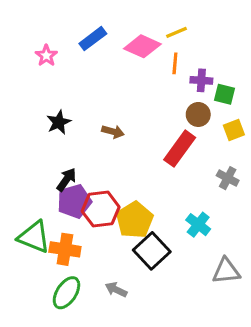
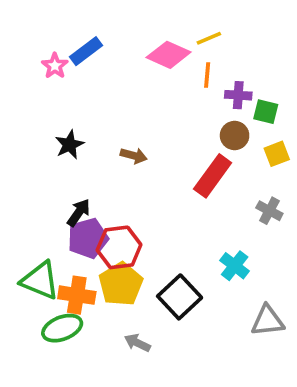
blue rectangle: (93, 39) -> (86, 51), moved
yellow pentagon: (135, 220) -> (121, 284), moved
green ellipse: (66, 293) -> (62, 328), moved, turned 36

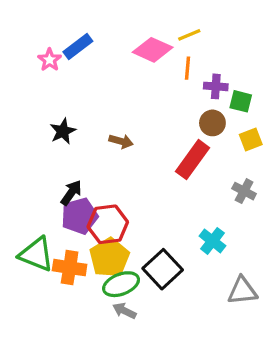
green ellipse: (62, 328) -> (121, 284), moved

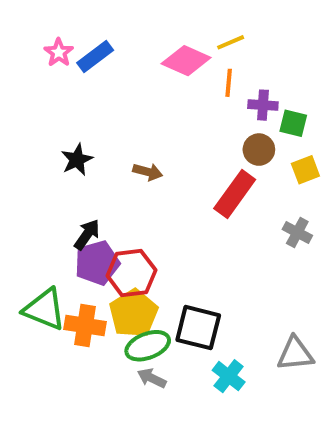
pink star: (50, 60) -> (59, 52), moved
cyan cross: (212, 241) -> (229, 376), moved
black square: (163, 269) -> (198, 328), turned -33

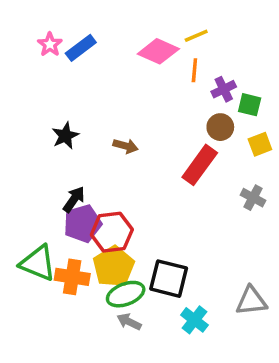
purple cross: (263, 105) -> (224, 89), turned -30

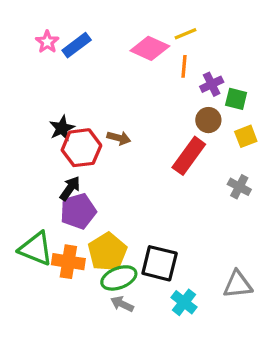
red hexagon: (112, 232) -> (81, 148), moved

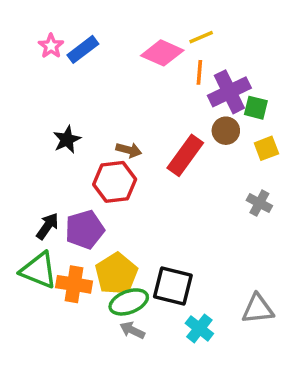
purple cross: (212, 84) -> (229, 92), size x1.6
red hexagon: (81, 148) -> (115, 182), moved
red rectangle: (189, 156) -> (185, 155), moved
black arrow: (70, 188) -> (48, 226), moved

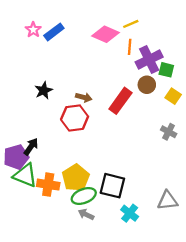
yellow square: (266, 148) -> (173, 96), turned -35
purple pentagon: (85, 230) -> (16, 157), moved

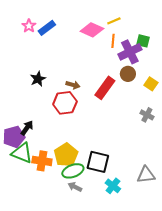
green square: (166, 70) -> (143, 41), moved

